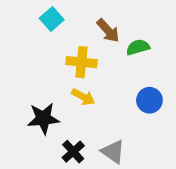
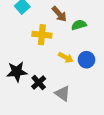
yellow arrow: (83, 97) -> (66, 58), moved
black cross: (73, 152) -> (39, 83), moved

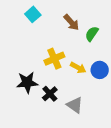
green semicircle: (79, 25) -> (92, 34), turned -40
yellow cross: (42, 35) -> (54, 59), moved, turned -30

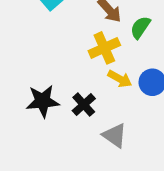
yellow cross: (54, 59) -> (104, 48), moved
black cross: (50, 94) -> (84, 105), moved

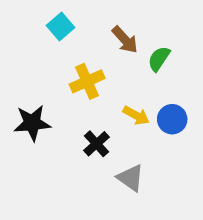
yellow cross: (104, 48) -> (87, 81), moved
black star: (43, 101) -> (32, 123), moved

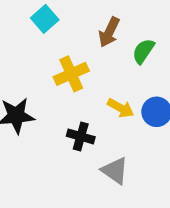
brown arrow: (125, 40) -> (109, 32), turned 68
black cross: (96, 144) -> (81, 136), turned -32

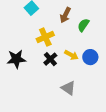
black cross: (81, 136) -> (50, 59), moved, turned 32

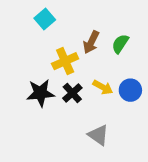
brown arrow: (65, 15) -> (91, 42), moved
black star: (16, 59) -> (40, 93), moved

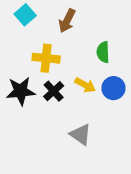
brown arrow: (91, 42) -> (67, 21), moved
green semicircle: (120, 44) -> (103, 52), moved, turned -36
yellow cross: (65, 61) -> (46, 58), turned 30

